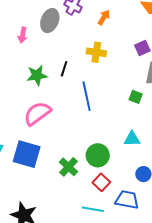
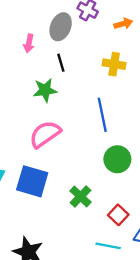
orange arrow: (104, 17) -> (123, 24), turned 42
black line: (64, 69) -> (61, 63), moved, turned -35
green circle: (98, 155) -> (117, 159), moved

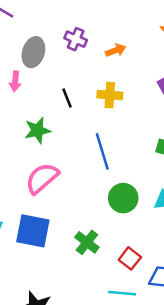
gray ellipse: (61, 27) -> (33, 52), moved
black line: (61, 63) -> (67, 98), moved

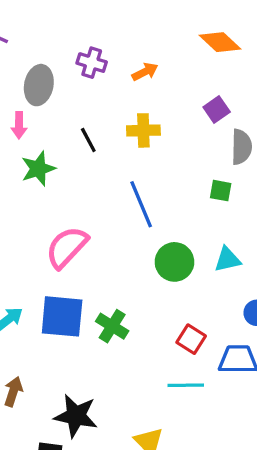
green star: (37, 130) -> (38, 169), moved
green cross: (87, 242) -> (112, 326), moved

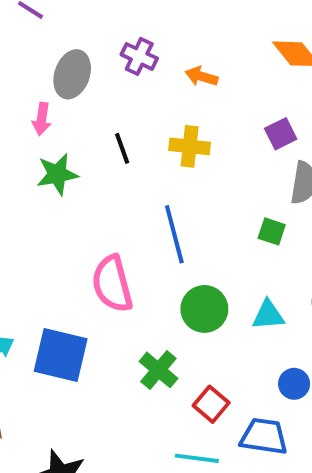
orange arrow: (145, 72) -> (201, 76), turned -145
pink semicircle: (67, 247) -> (112, 284), moved, turned -66
green cross: (112, 326) -> (158, 370), moved

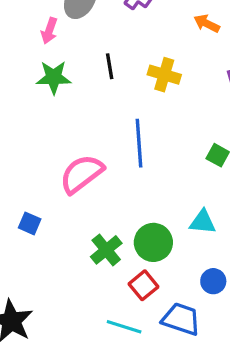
orange arrow: (201, 76) -> (207, 24), moved
pink semicircle: (112, 284) -> (82, 174), turned 57
green circle: (204, 309) -> (153, 242), moved
blue square: (61, 355) -> (30, 223), size x0.5

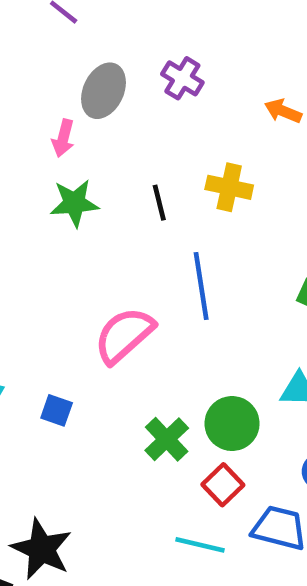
black line: (110, 66) -> (159, 203), moved

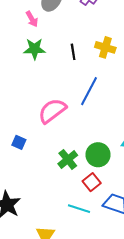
pink arrow: (63, 138) -> (32, 19), turned -49
blue line: (201, 286) -> (89, 91), turned 32

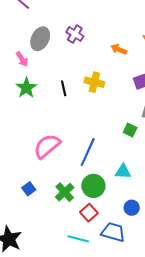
green star: (35, 49) -> (26, 88), turned -30
blue line: (89, 91) -> (88, 152), moved
blue square: (19, 142) -> (29, 189), moved, turned 32

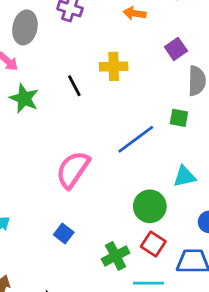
blue line: (88, 152) -> (136, 139), moved, turned 44
green cross: (65, 192) -> (116, 256), moved, turned 30

